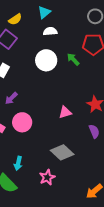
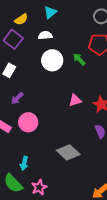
white semicircle: (50, 31) -> (45, 35), moved
pink triangle: (65, 112) -> (75, 100), moved
pink star: (47, 177) -> (39, 187), moved

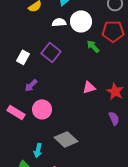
purple square: (13, 39) -> (51, 52), moved
white circle: (52, 60) -> (81, 21), moved
gray diamond: (68, 152) -> (66, 139), moved

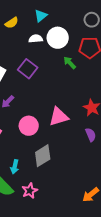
pink triangle: (89, 87) -> (59, 117), moved, size x1.5
pink circle: (42, 109) -> (29, 126), moved
gray diamond: (66, 139) -> (43, 156), turned -75

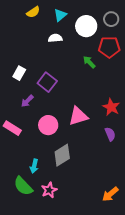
yellow semicircle: (12, 23) -> (33, 12), moved
white circle: (58, 38) -> (86, 26), moved
purple square: (28, 69) -> (47, 82), moved

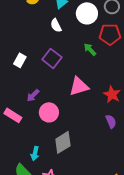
white semicircle: (55, 38) -> (56, 25), turned -112
purple square: (47, 82) -> (52, 58), moved
purple arrow: (27, 101) -> (33, 95), moved
pink triangle: (78, 116) -> (79, 86), moved

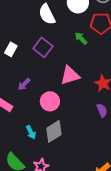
white semicircle: (56, 25) -> (47, 14), size x1.5
pink circle: (49, 112) -> (50, 101), moved
cyan arrow: (35, 153) -> (31, 132), moved, turned -40

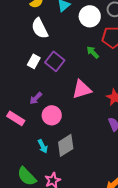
white semicircle: (47, 14) -> (40, 28), moved
white rectangle: (11, 49) -> (34, 61), moved
pink circle: (50, 101) -> (52, 115), moved

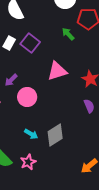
gray diamond: (66, 145) -> (55, 135), moved
cyan arrow: (43, 146) -> (31, 134), moved, turned -32

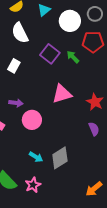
purple square: (30, 43) -> (50, 54), moved
purple arrow: (11, 80) -> (16, 103), turned -128

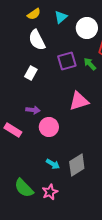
purple square: (50, 54) -> (67, 61), turned 36

